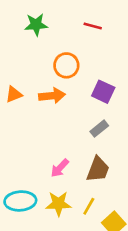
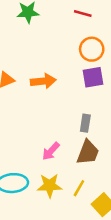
orange circle: (66, 65) -> (92, 49), moved
purple square: (103, 92) -> (93, 77), turned -35
gray rectangle: (99, 129) -> (85, 123), moved, turned -42

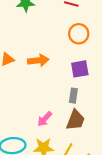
purple square: (93, 77) -> (80, 69), moved

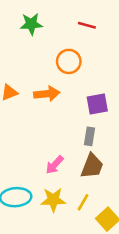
orange circle: (79, 34) -> (69, 61), moved

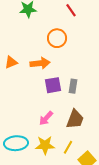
red line: (87, 25) -> (71, 10), turned 40
purple square: (97, 104) -> (53, 85), moved
gray rectangle: (89, 136) -> (73, 86), moved

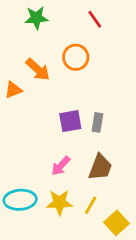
orange arrow: (40, 63) -> (38, 69), moved, turned 48

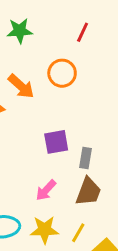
red line: (95, 19) -> (83, 32), turned 60
gray rectangle: (97, 122) -> (85, 158), moved

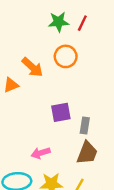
green star: (20, 31) -> (59, 22), moved
pink arrow: (46, 190) -> (41, 153), moved, turned 30

